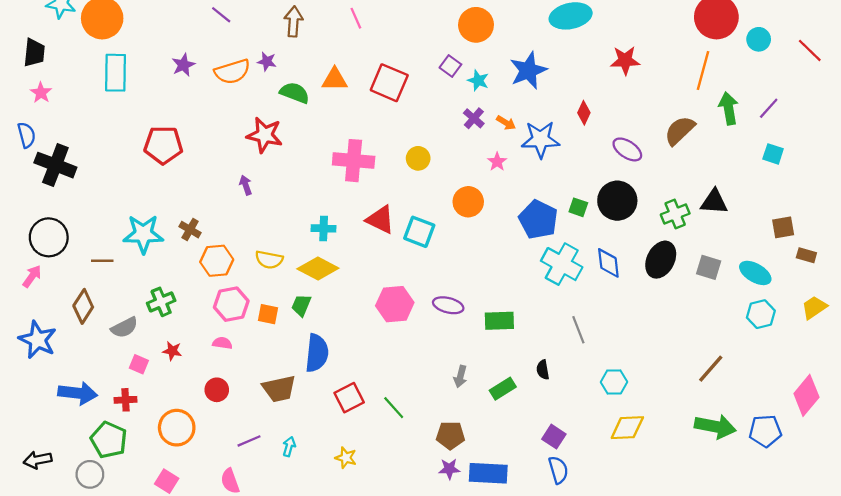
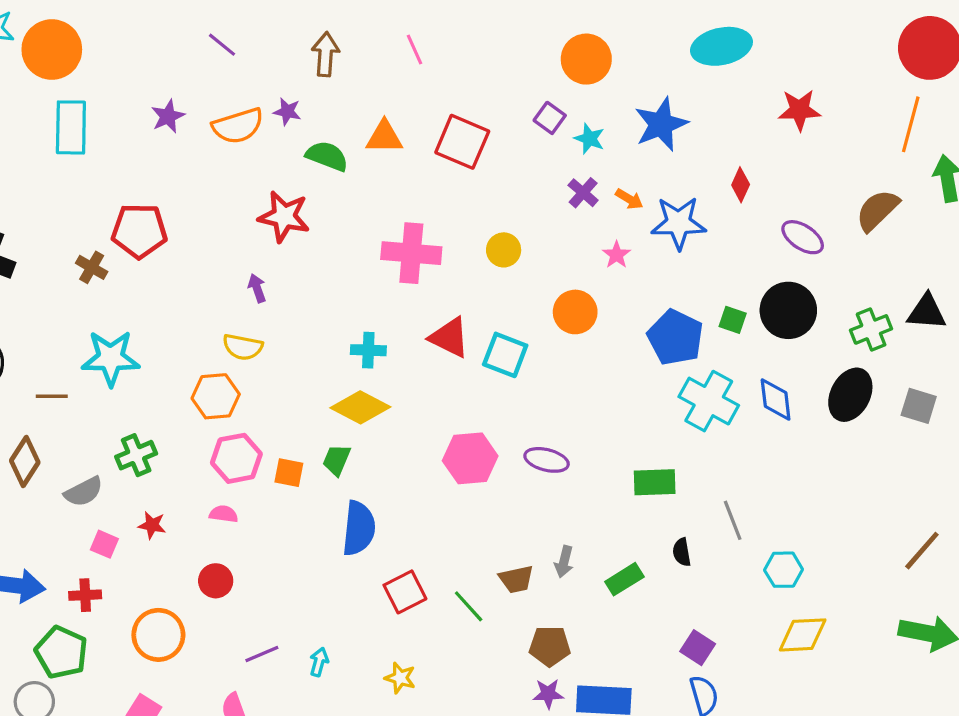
brown cross: (190, 230) -> (92, 267), moved
yellow semicircle: (269, 260) -> (243, 347), moved
green rectangle: (499, 321) -> (655, 482), moved
gray line: (578, 330) -> (733, 520), moved
brown trapezoid: (279, 389) -> (516, 579), moved, size x0.7

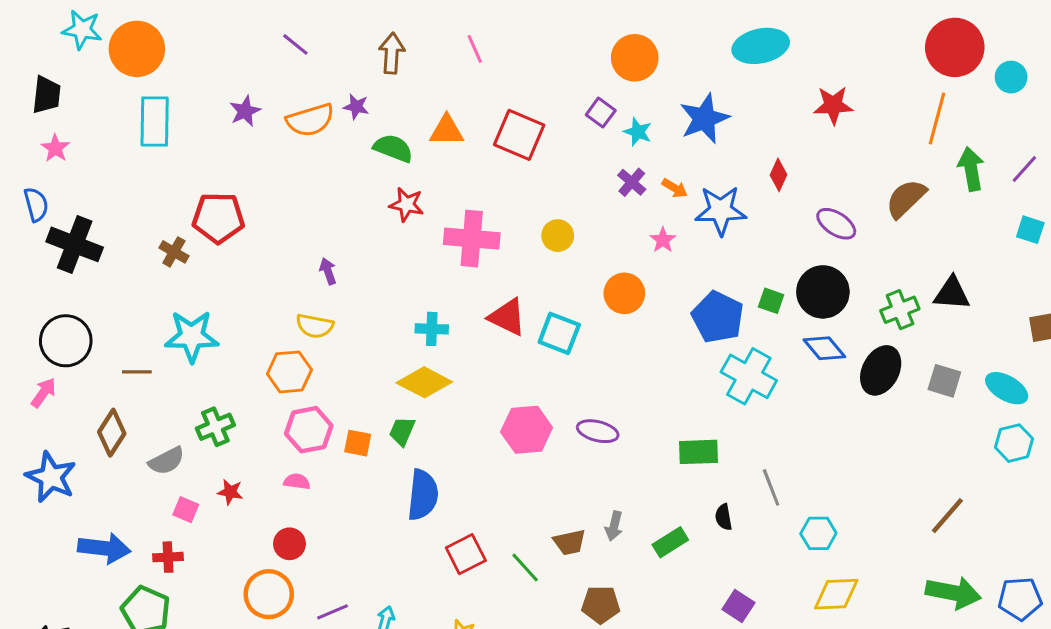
red star: (284, 217) -> (407, 204), moved, size x0.7
blue diamond: (776, 399) -> (824, 348), moved, turned -33
orange circle: (158, 635) -> (269, 594), moved

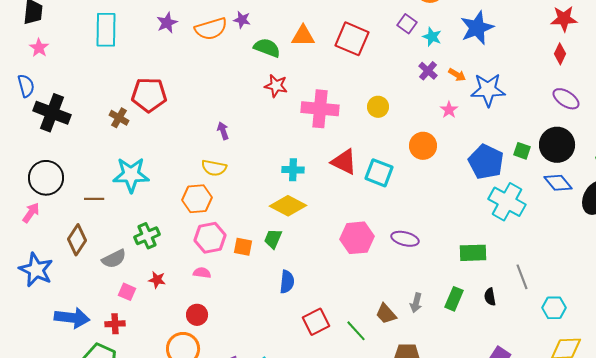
red diamond: (778, 175) -> (560, 54), moved
blue semicircle: (423, 495) -> (287, 282), size x0.7
brown trapezoid: (570, 542) -> (386, 314), turned 60
green rectangle: (670, 542) -> (454, 299), moved, turned -35

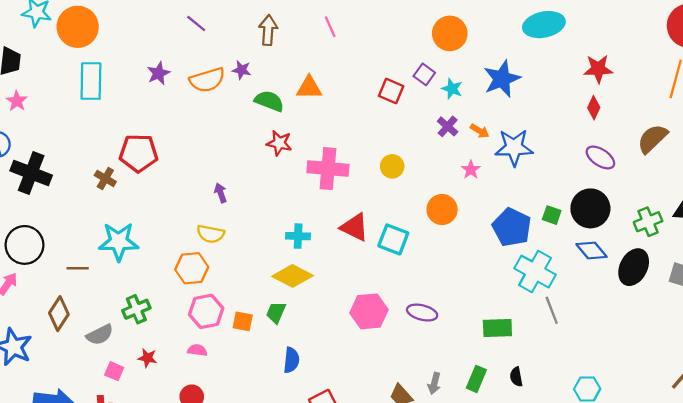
red square: (352, 39) -> (391, 91), moved, size x0.7
gray line: (522, 277) -> (552, 310), moved

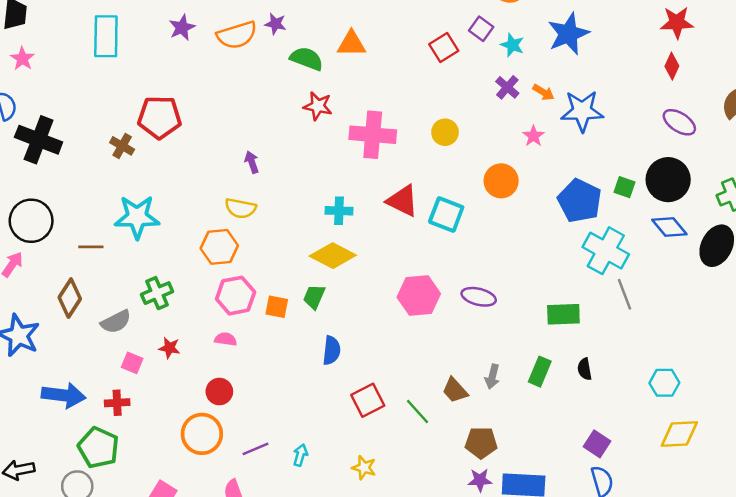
red square: (391, 91) -> (444, 47), turned 35

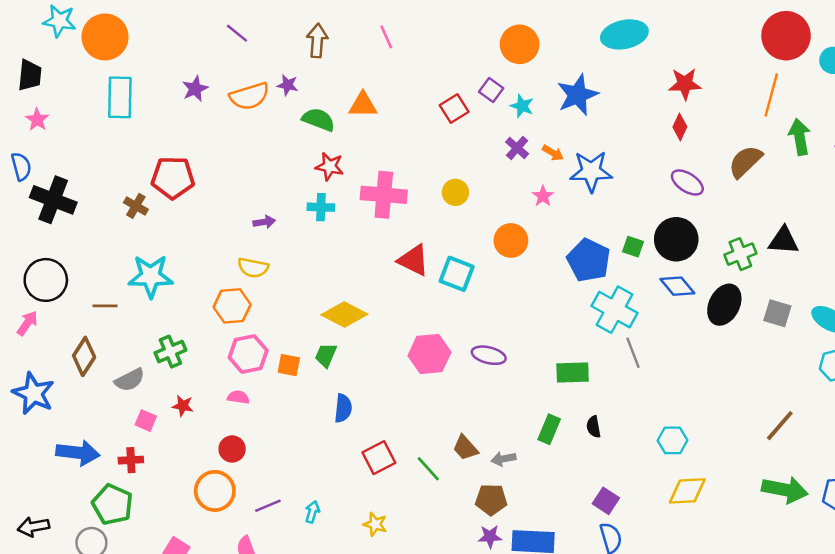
purple arrow: (252, 162) -> (264, 222), turned 100
cyan cross: (339, 211) -> (321, 207), moved
gray arrow: (492, 377) -> (504, 459), moved, turned 65

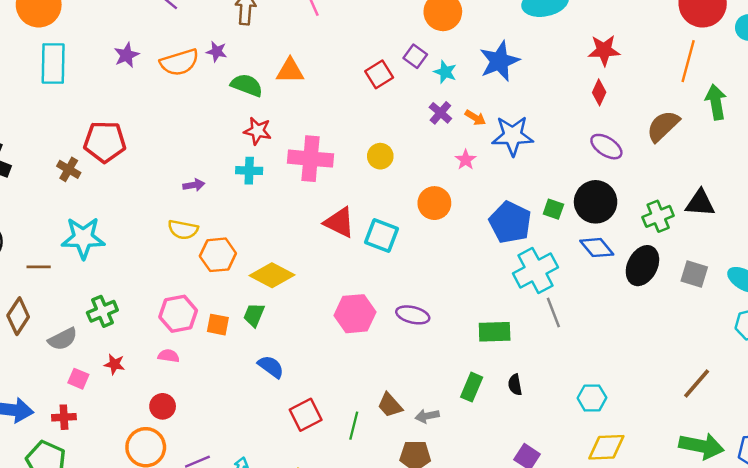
orange hexagon: (232, 306) -> (218, 255), moved
cyan cross: (615, 310) -> (535, 270), turned 33
blue semicircle: (343, 408) -> (271, 367), turned -60
green line: (428, 469) -> (354, 426), turned 56

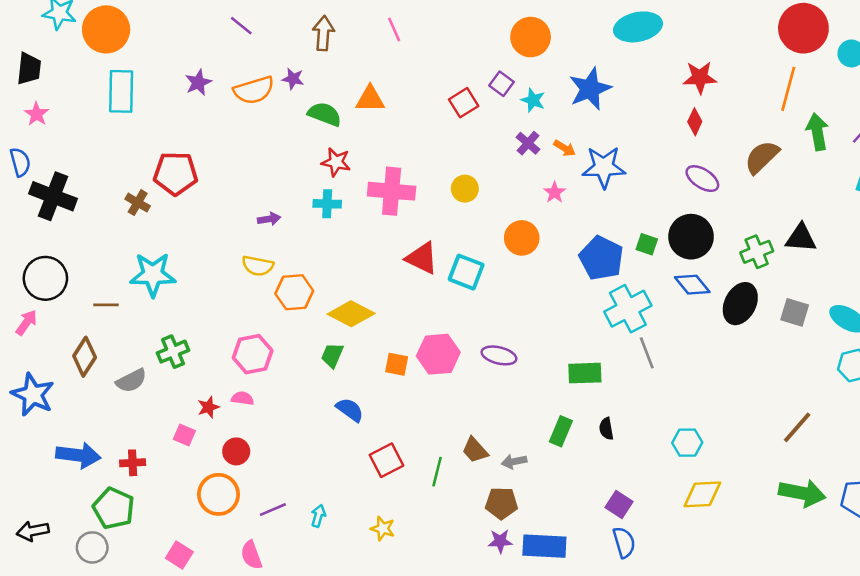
orange square: (218, 325) -> (397, 364), moved
red star: (114, 364) -> (208, 407), moved, turned -30
pink square: (78, 379) -> (184, 435), moved

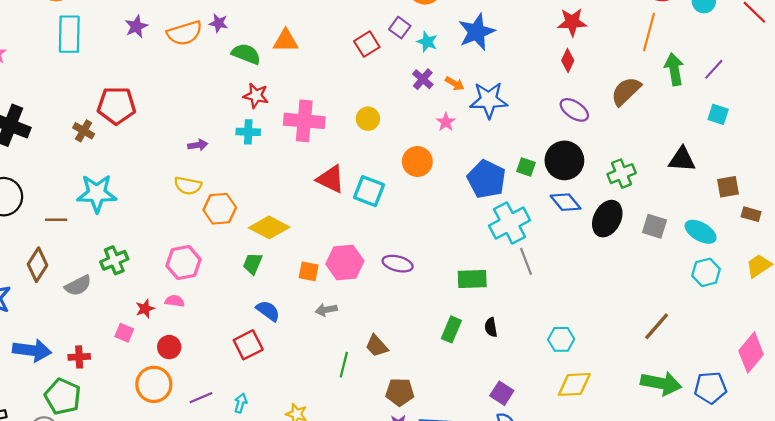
black triangle: (801, 238) -> (682, 159), moved
red square: (387, 460) -> (248, 345), moved
gray arrow: (514, 462) -> (326, 310), moved

